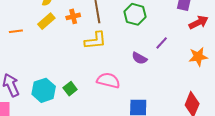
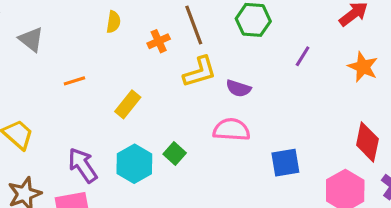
yellow rectangle: (46, 21) -> (128, 104), moved
orange star: (198, 57) -> (363, 67), turned -30
purple semicircle: (139, 58) -> (238, 88), moved

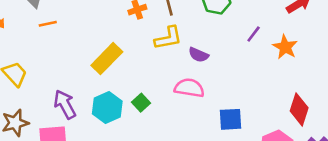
orange star: (363, 67) -> (285, 47), moved
orange line: (74, 81) -> (48, 24), moved
yellow rectangle: (128, 104) -> (107, 59), size x1.4

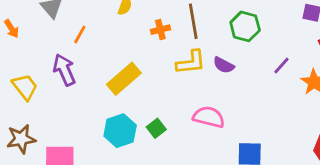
orange line: (48, 24) -> (80, 35), moved, turned -54
purple semicircle: (198, 55) -> (224, 65), moved
purple arrow: (65, 104) -> (64, 70), moved

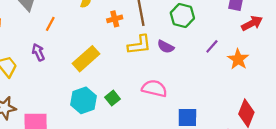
purple arrow: (64, 70) -> (38, 52), size x0.7

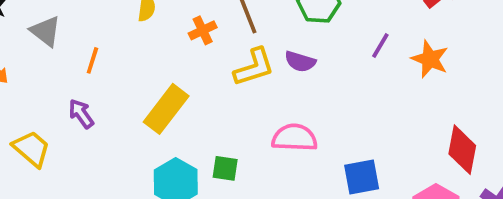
green square: (112, 98) -> (225, 168), turned -32

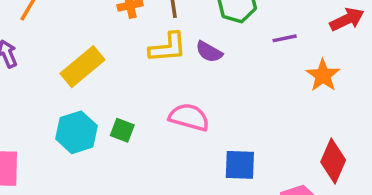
purple line: (380, 46) -> (285, 38), moved, turned 35

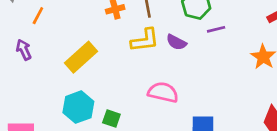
purple line: (285, 38) -> (216, 29), moved
green square: (122, 130) -> (111, 118), moved

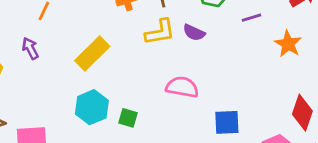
purple line: (216, 29) -> (251, 18), moved

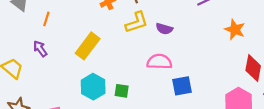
purple semicircle: (194, 33) -> (164, 29), moved
orange star: (288, 44) -> (235, 29), moved
blue square: (227, 122) -> (182, 86), moved

